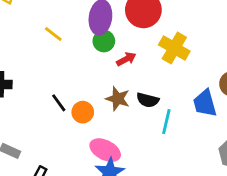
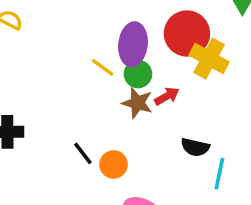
yellow line: (53, 34) -> (103, 67), moved
yellow cross: (174, 48) -> (209, 59), moved
brown star: (118, 99) -> (137, 103), moved

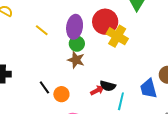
yellow line: (103, 67) -> (42, 30), moved
red arrow: (167, 96) -> (97, 90), moved

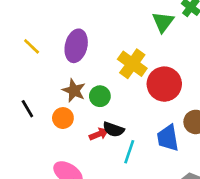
red circle: (105, 22) -> (164, 84), moved
green circle: (77, 44) -> (100, 96), moved
black line: (44, 87) -> (27, 109), moved
orange circle: (61, 94) -> (63, 118), moved

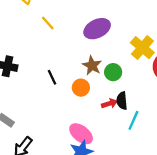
yellow line: (32, 46) -> (48, 23), moved
purple ellipse: (76, 46) -> (97, 29), turned 45
black semicircle: (113, 129) -> (122, 101), turned 60

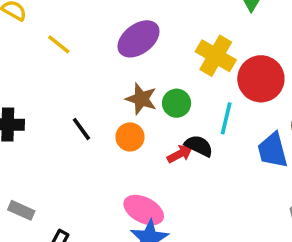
black semicircle: (122, 101) -> (199, 146), turned 132
cyan line: (133, 120) -> (226, 118), moved

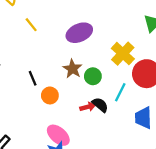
orange circle: (130, 137) -> (50, 95), moved

